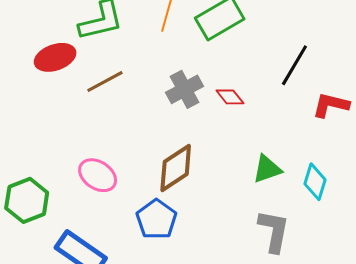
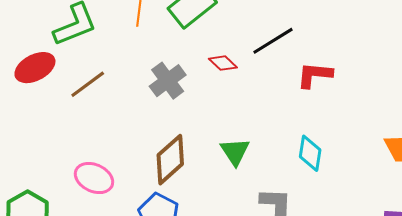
black line: (294, 65) -> (273, 41), turned 36
red diamond: (230, 97) -> (223, 63), moved
green triangle: (267, 169) -> (235, 152), moved, turned -36

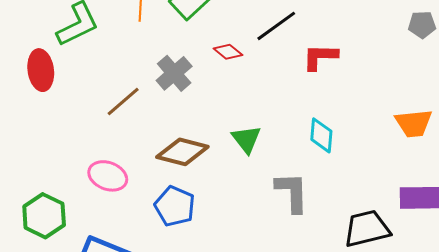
red ellipse: (35, 68) -> (41, 70), turned -66
brown line: (88, 84) -> (123, 102), moved
brown diamond: (170, 160) -> (182, 152), turned 60

